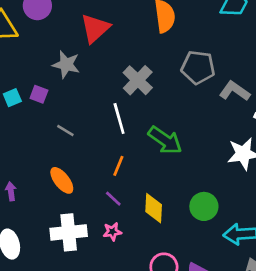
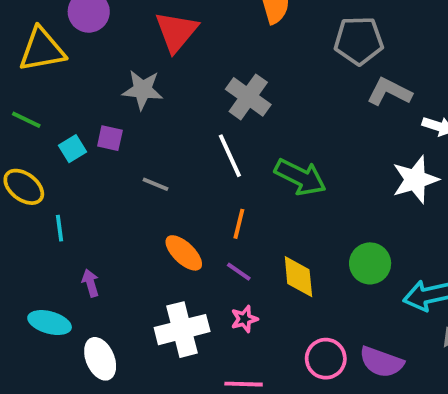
gray pentagon: (198, 67) -> (359, 41), moved
orange ellipse: (62, 180) -> (184, 253), moved

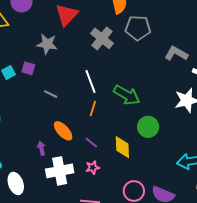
gray pentagon: (359, 41) -> (138, 28), moved
gray cross: (248, 97) -> (102, 38), moved
orange line: (239, 224) -> (93, 109), moved
green circle: (370, 263) -> (148, 127), moved
purple arrow: (90, 283) -> (41, 148), moved

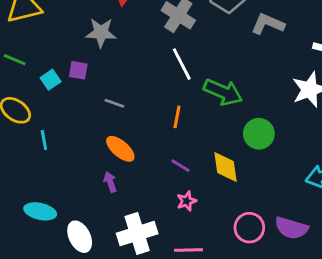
gray L-shape: (176, 53) -> (268, 24), moved
white line: (91, 82) -> (182, 64), moved
orange ellipse: (63, 131) -> (120, 149), moved
white cross: (60, 171) -> (137, 234), moved

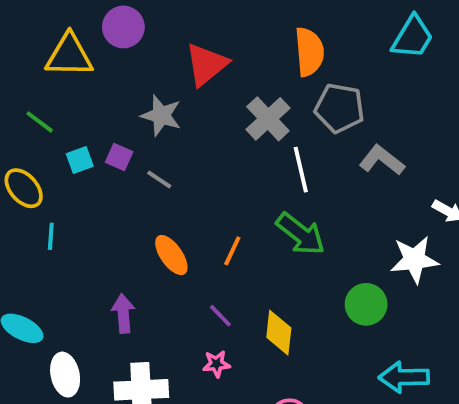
white line: (182, 64) -> (301, 170), moved
gray line: (114, 103) -> (159, 180), moved
green circle: (259, 134) -> (366, 304), moved
orange ellipse: (120, 149) -> (171, 255), moved
purple arrow: (110, 182) -> (123, 313), size x1.4

